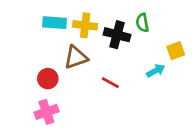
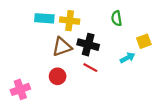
black cross: (117, 35) -> (88, 45), moved
red circle: (48, 79) -> (58, 76), moved
pink cross: (46, 112) -> (20, 89), moved

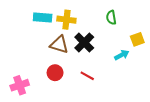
black cross: (88, 45) -> (84, 43), turned 30
brown triangle: (62, 47) -> (59, 45), turned 36
red line: (90, 68) -> (87, 76), moved

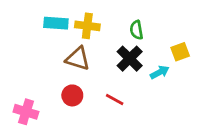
green semicircle: (111, 18) -> (136, 30), moved
black cross: (84, 43) -> (130, 59), moved
pink cross: (20, 85) -> (26, 112), turned 36

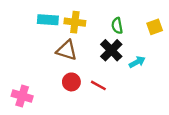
yellow square: (180, 52) -> (155, 27), moved
red circle: (72, 95) -> (71, 82), moved

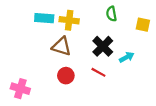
green semicircle: (117, 26) -> (111, 14), moved
yellow square: (155, 27) -> (143, 25), turned 32
red line: (98, 85) -> (98, 72), moved

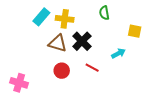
cyan rectangle: (44, 18) -> (41, 17), turned -54
yellow square: (143, 25) -> (135, 31), moved
black cross: (103, 46) -> (82, 41), moved

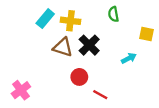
red line: (92, 68) -> (100, 95), moved
red circle: (62, 71) -> (79, 77), moved
pink cross: (19, 83) -> (21, 90), turned 36

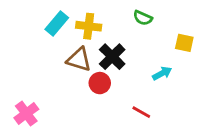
green semicircle: (113, 14) -> (143, 18), turned -56
red circle: (79, 77) -> (100, 83), moved
red line: (100, 95) -> (141, 112), moved

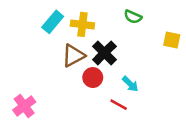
brown triangle: (79, 59) -> (73, 56), turned -45
cyan arrow: (162, 73) -> (130, 84), moved, turned 72
red line: (141, 112) -> (119, 105), moved

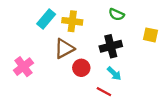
black cross: (104, 53) -> (111, 46), moved, turned 30
pink cross: (24, 106) -> (23, 67), moved

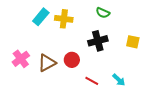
yellow square: (150, 35) -> (133, 42), moved
brown triangle: (64, 49) -> (47, 63), moved
cyan arrow: (114, 73) -> (119, 80), moved

